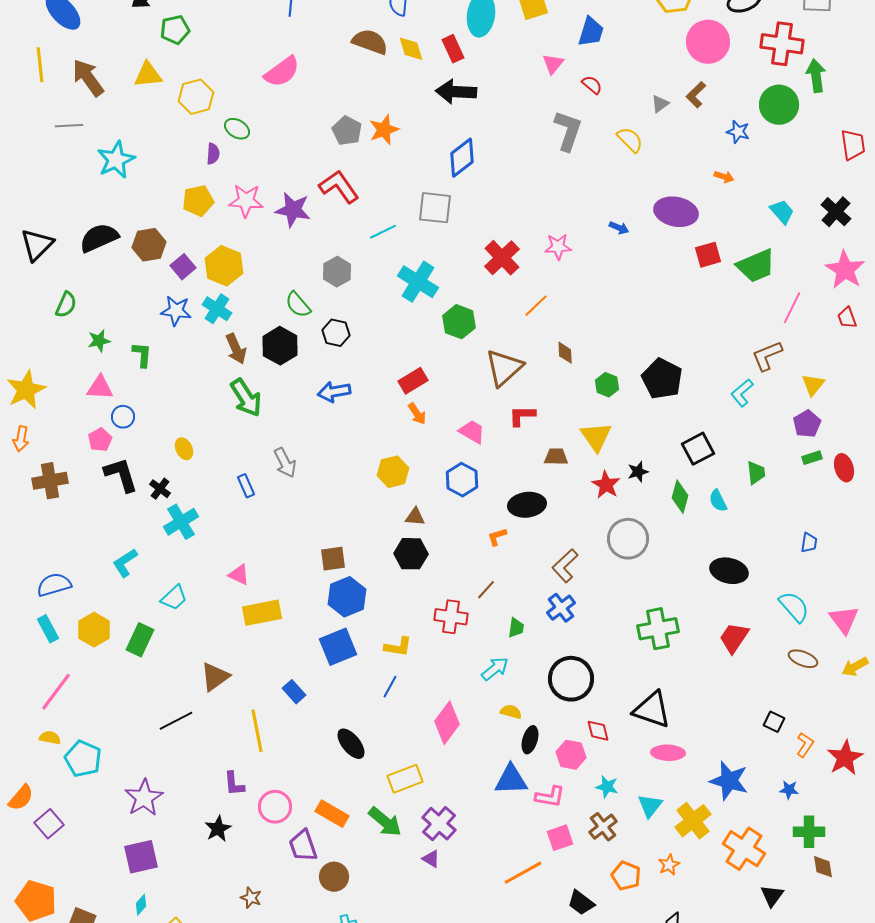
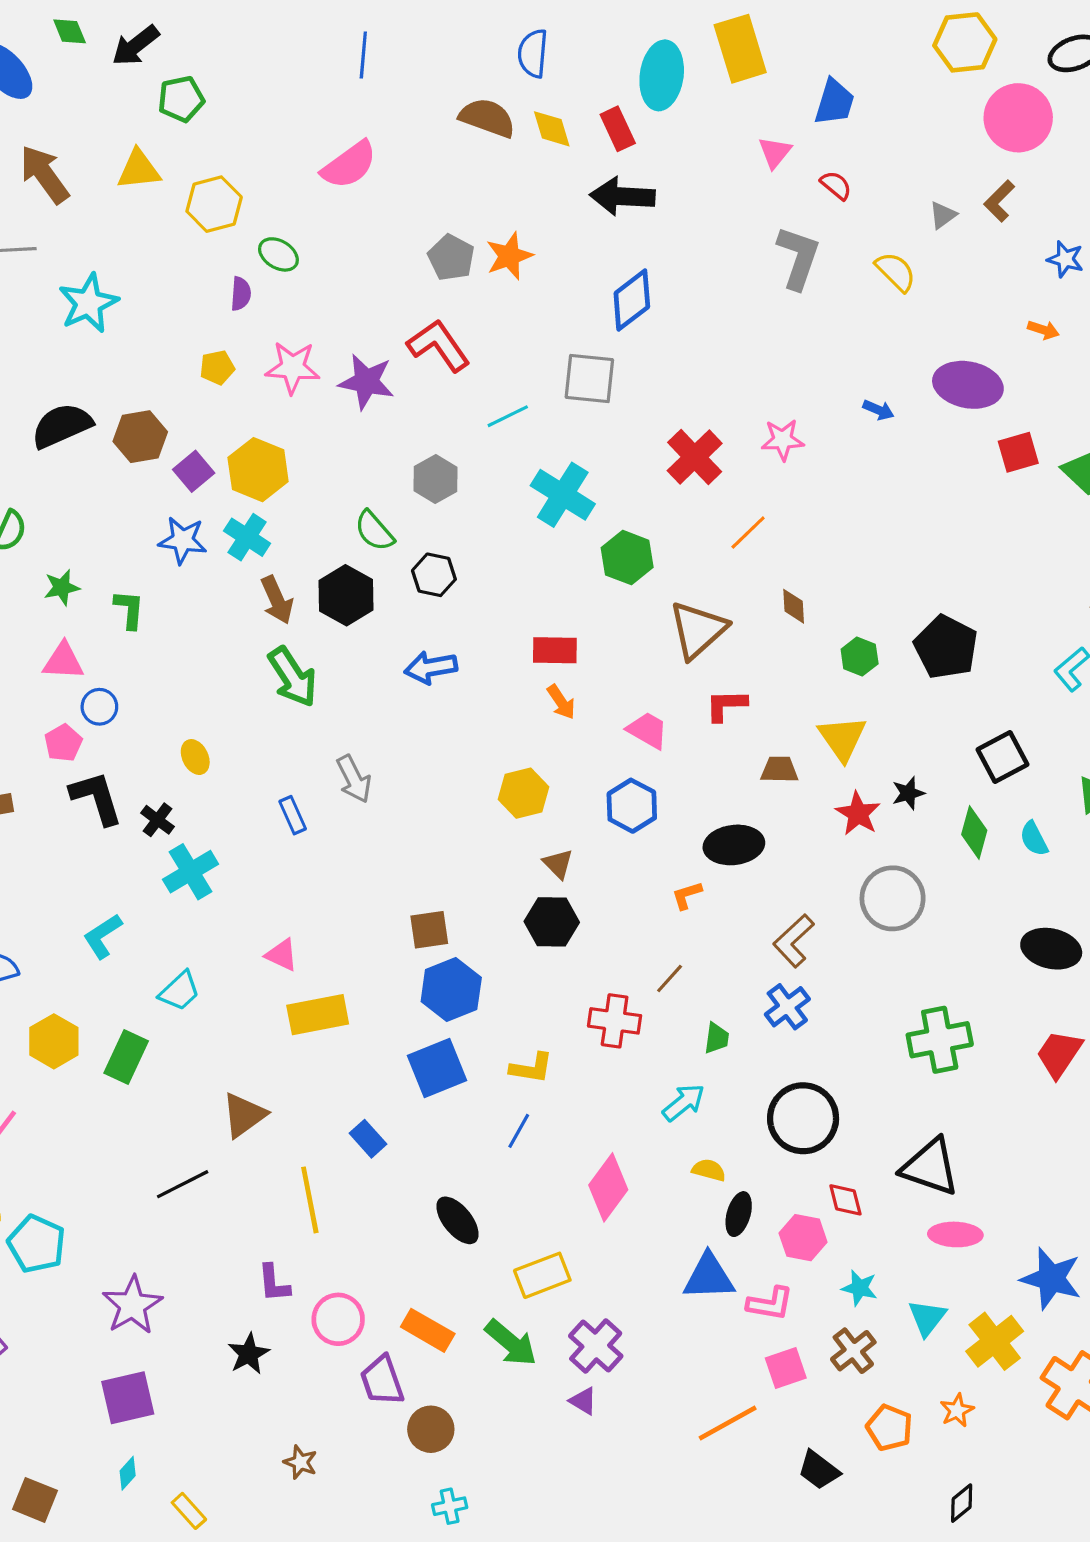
yellow pentagon: (198, 201) -> (217, 368), size x0.7
red rectangle: (413, 381) -> (555, 650), turned 32
brown triangle: (415, 517) -> (558, 864), turned 40

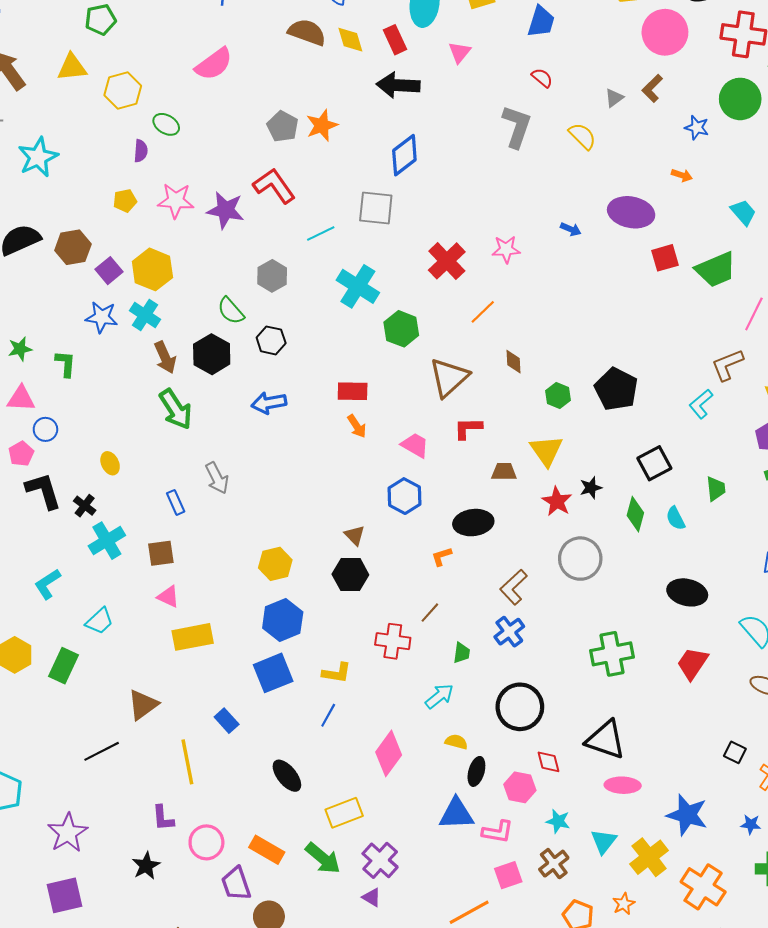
pink triangle: (775, 152) -> (460, 52), moved
yellow hexagon: (523, 793) -> (275, 564), moved
brown square: (429, 930) -> (161, 553), moved

